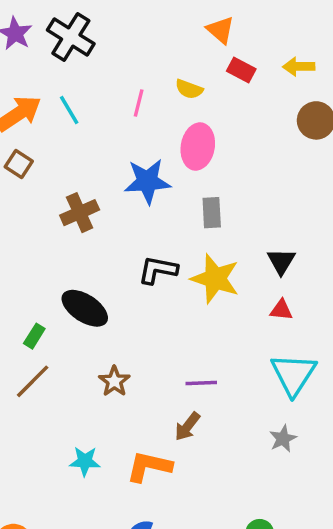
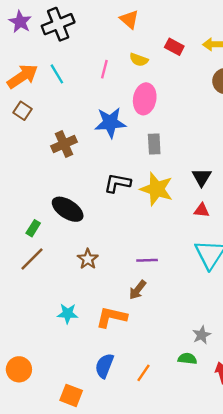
orange triangle: (220, 30) -> (129, 19), moved
black cross: (71, 37) -> (58, 24), turned 36
gray star: (283, 439) -> (202, 335), moved

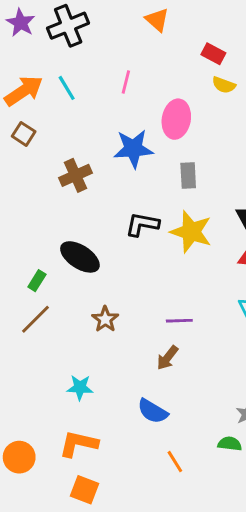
yellow semicircle: (139, 60) -> (224, 85), moved
orange L-shape: (111, 317) -> (78, 444), moved
blue semicircle: (104, 366) -> (153, 411), moved, turned -80
orange line: (144, 373) -> (175, 462), turned -66

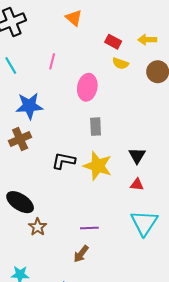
blue star: (133, 149) -> (29, 106), moved
brown cross: (76, 175) -> (20, 139), moved
black ellipse: (80, 257) -> (20, 202), moved

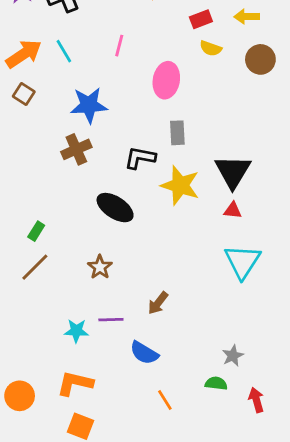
red rectangle: (113, 42) -> (201, 19), turned -49
black triangle: (137, 156) -> (233, 172), size x1.6
black L-shape: (63, 161) -> (140, 158), moved
black ellipse: (20, 202) -> (115, 208), moved
purple line: (89, 228) -> (111, 320), moved

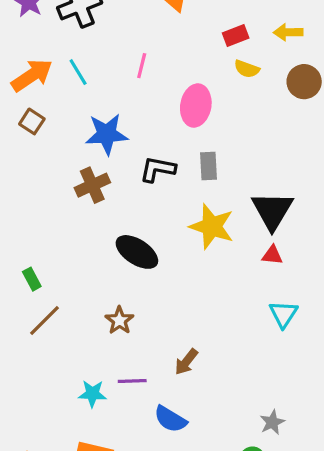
black L-shape: (140, 158) -> (158, 169), moved
green rectangle: (36, 231) -> (32, 279), moved, turned -60
cyan triangle: (242, 262) -> (283, 314), size x0.7

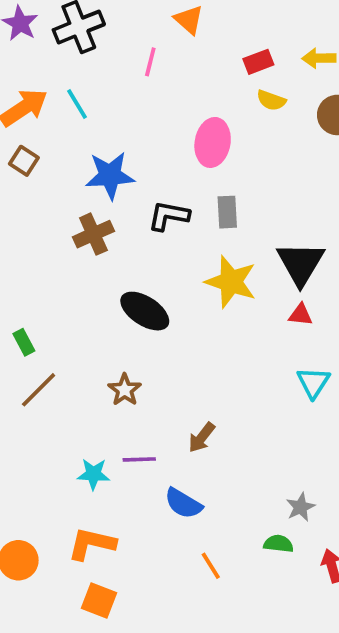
pink line: (142, 66) -> (150, 62), moved

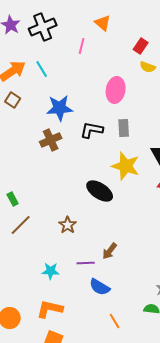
red rectangle: (258, 62) -> (141, 46), turned -35
black ellipse: (145, 311) -> (100, 191), moved
purple line: (139, 459) -> (86, 263), moved

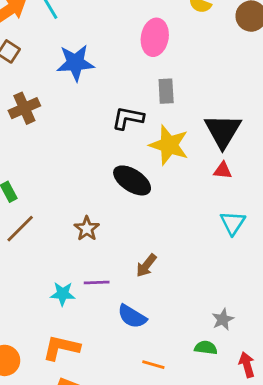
black L-shape: (92, 130) -> (128, 118), moved
brown cross: (51, 140) -> (24, 108), moved
purple line: (86, 263) -> (97, 282), moved
orange line: (115, 321) -> (153, 365), turned -42

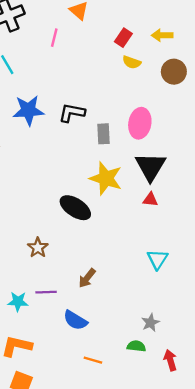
pink ellipse: (155, 37) -> (140, 123), moved
black L-shape: (128, 118) -> (72, 113), moved
cyan triangle: (233, 223) -> (157, 259), moved

